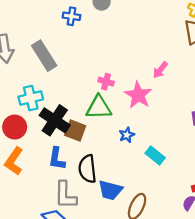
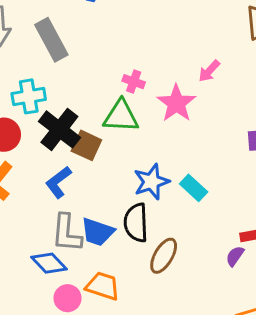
blue star: (127, 135) -> (151, 182), moved, size x1.6
blue L-shape: (57, 159) -> (58, 182), turned 40
black semicircle: (87, 169) -> (136, 223), moved
blue trapezoid: (110, 190) -> (98, 232), moved

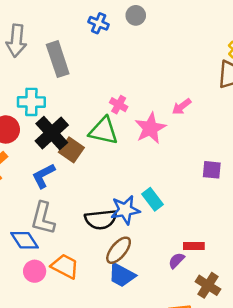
blue star: (151, 182) -> (125, 210), moved
black semicircle: (136, 223) -> (101, 219), turned -104
blue trapezoid: (98, 232) -> (122, 275), moved

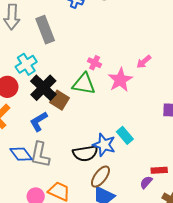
cyan cross: (31, 102) -> (26, 64), turned -30
blue star: (125, 210) -> (104, 145), turned 30
blue diamond: (25, 240) -> (21, 154), moved

